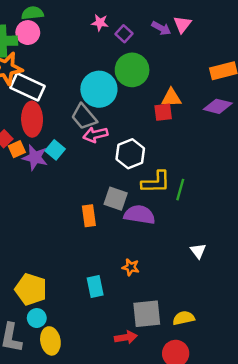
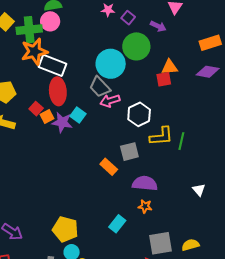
purple arrow: (161, 28) -> (158, 26), moved
gray square: (116, 199) -> (129, 152), turned -30
purple semicircle: (139, 215) -> (145, 183), moved
orange rectangle: (89, 216) -> (109, 167), turned -36
cyan rectangle: (95, 286) -> (117, 224), turned 54

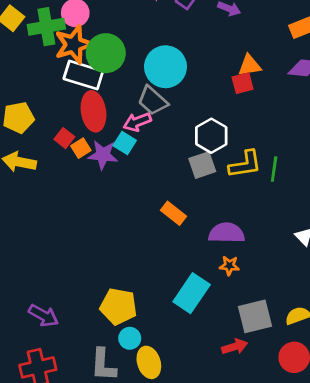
green circle: (136, 46) -> (106, 53), moved
orange star: (34, 52) -> (74, 44), moved
pink arrow: (110, 101) -> (137, 122), moved
gray square: (129, 152) -> (202, 165), moved
cyan rectangle: (117, 224) -> (192, 293), size x1.5

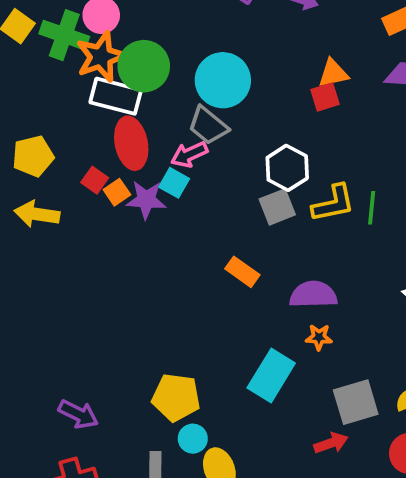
green cross: (46, 27) -> (64, 35), turned 32

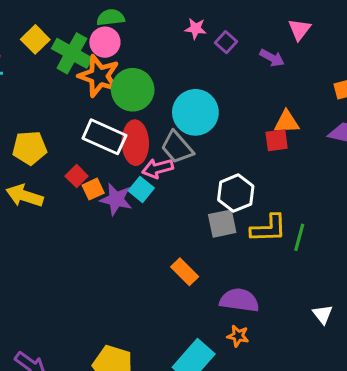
orange star: (101, 57) -> (99, 76), turned 30
white rectangle: (116, 96) -> (104, 137), moved
red ellipse: (131, 143) -> (135, 143), moved

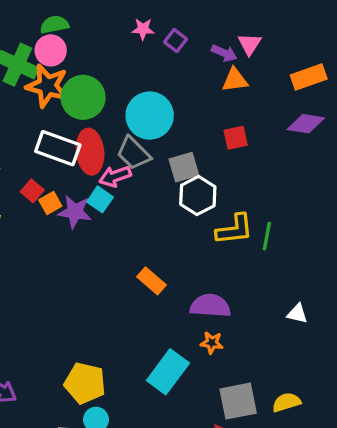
pink triangle: (299, 29) -> (250, 44), moved
orange triangle: (287, 122) -> (235, 80), moved
gray square: (222, 224) -> (184, 167), moved
white triangle: (323, 314) -> (297, 314), turned -35

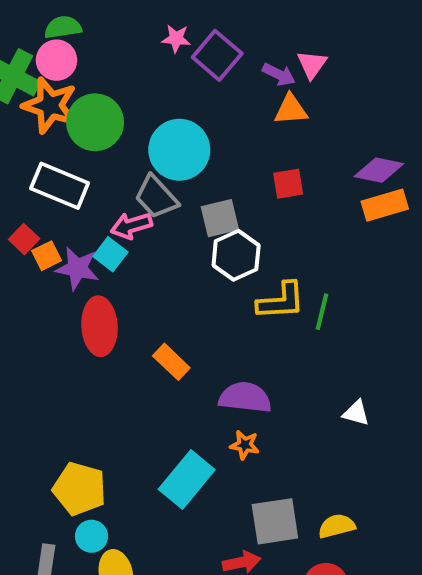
purple square: (176, 41) -> (217, 55), size x1.6
orange rectangle: (309, 77) -> (385, 205), moved
red ellipse: (90, 152) -> (99, 326), moved

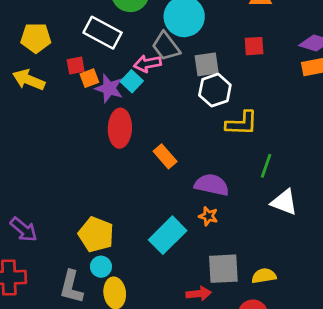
red square: (24, 239) -> (76, 66), turned 30
green line: (322, 312) -> (266, 166), moved
white triangle: (356, 413) -> (284, 202), size x1.5

